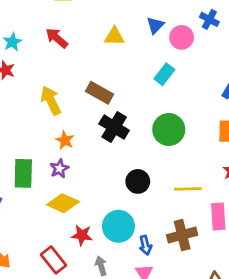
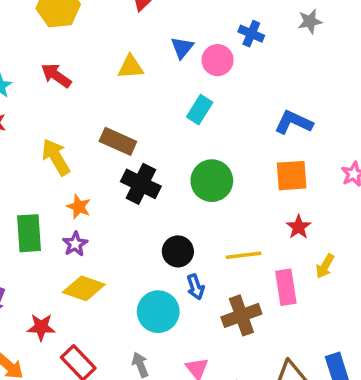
green rectangle: (23, 173) -> (29, 233), moved
red star: (82, 235) -> (41, 327), moved
blue arrow: (145, 245) -> (195, 287), moved

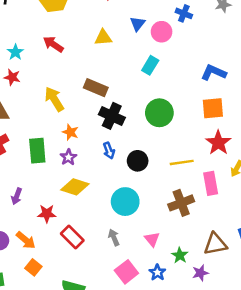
red star: (299, 227) -> (218, 143), size x1.5
blue arrow: (195, 287) -> (109, 151), moved

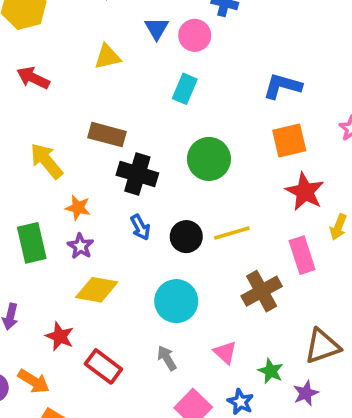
yellow line: (182, 162) -> (232, 233), moved
red star: (47, 214) -> (60, 336), turned 30

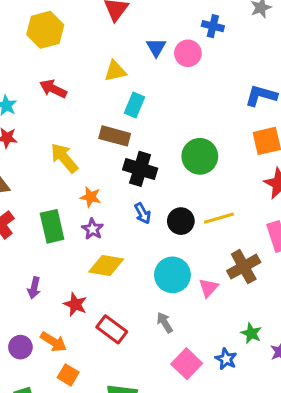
cyan rectangle: (185, 89) -> (134, 105), moved
pink triangle: (225, 352) -> (208, 288), moved, turned 30

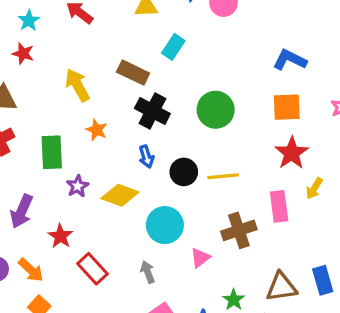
cyan rectangle: (134, 105) -> (173, 47), moved
purple star: (93, 229) -> (78, 186), moved
yellow diamond: (106, 265) -> (120, 195), moved
purple arrow: (34, 288) -> (22, 211), size x1.5
pink triangle: (208, 288) -> (200, 258), moved

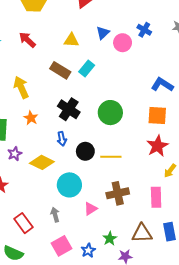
brown rectangle: (133, 73) -> (60, 70), moved
pink rectangle: (279, 206) -> (156, 197), moved
red rectangle: (92, 269) -> (23, 223), moved

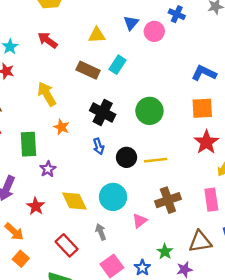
yellow diamond: (42, 162) -> (74, 201), moved, turned 45

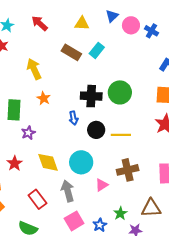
blue cross: (177, 14) -> (151, 31), moved
black cross: (103, 112) -> (91, 96), moved, turned -30
gray arrow: (101, 232) -> (68, 191), size x1.5

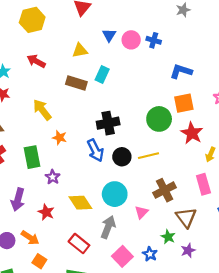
green circle: (120, 92) -> (159, 119), moved
blue arrow: (73, 118) -> (95, 150), size x1.5
gray arrow: (68, 191) -> (108, 227), turned 50
brown triangle: (151, 208) -> (186, 217), moved, turned -50

